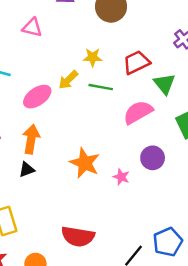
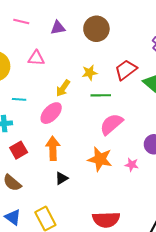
yellow arrow: (68, 80) -> (63, 88), moved
pink semicircle: (138, 112) -> (111, 124), moved
black triangle: (27, 170) -> (61, 178), moved

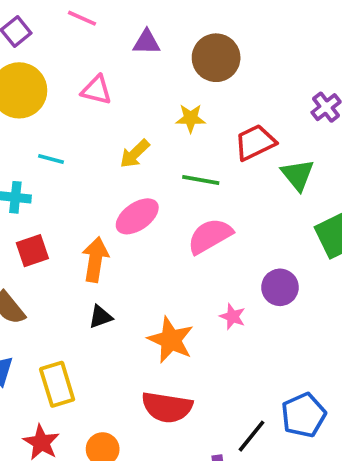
yellow star: (90, 73) -> (191, 118), moved
pink ellipse: (51, 113) -> (137, 216), moved
orange star: (100, 159) -> (171, 340), moved

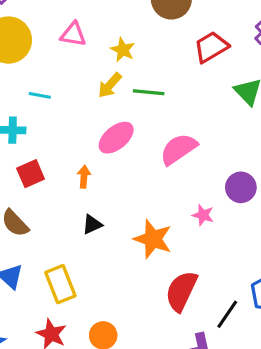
yellow star: (191, 118) -> (123, 50), moved, turned 30
red trapezoid: (255, 142) -> (211, 47), moved
green line: (201, 180) -> (149, 92), moved
orange arrow: (95, 260) -> (84, 177), size x0.6
red semicircle: (167, 407) -> (181, 291), moved, turned 111

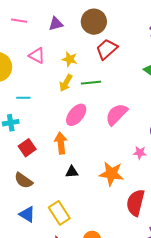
pink triangle: (73, 34) -> (37, 56), turned 30
red trapezoid: (211, 47) -> (107, 49), moved
orange arrow: (84, 177) -> (61, 143), size x1.5
black triangle: (92, 224) -> (72, 172), turned 32

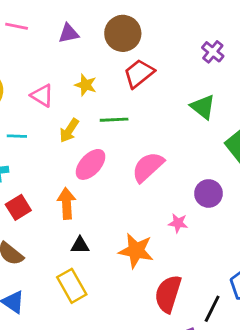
pink triangle: (37, 56) -> (42, 96), moved
yellow arrow: (66, 83) -> (69, 130), moved
yellow rectangle: (59, 213) -> (72, 286), moved

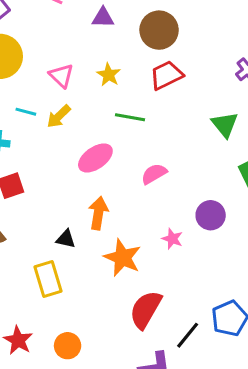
yellow arrow: (69, 130) -> (59, 116), moved
pink semicircle: (148, 167) -> (154, 174), size x0.7
orange arrow: (67, 203) -> (98, 213), moved

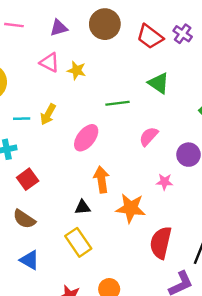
red trapezoid: (166, 75) -> (150, 37), moved, turned -100
pink triangle: (61, 76) -> (49, 62), moved
green line: (130, 117) -> (118, 103), moved
green triangle: (225, 124) -> (159, 83), moved
pink semicircle: (154, 174) -> (149, 136), moved

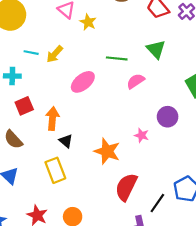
pink semicircle: (149, 136) -> (136, 81), moved
orange arrow: (101, 180) -> (52, 119), moved
black triangle: (83, 207) -> (66, 141), turned 32

